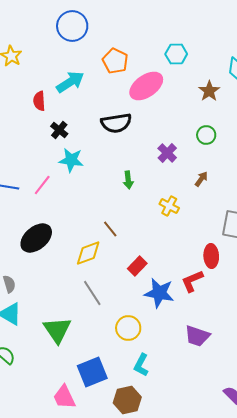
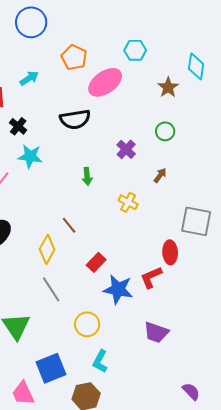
cyan arrow: (70, 82) -> (29, 78), size x0.7
yellow diamond: (88, 253) -> (47, 249), turned -40

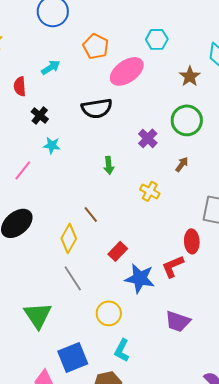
green circle: (165, 131) -> (187, 120), size x1.6
cyan star: (30, 156) -> (52, 145), size x0.7

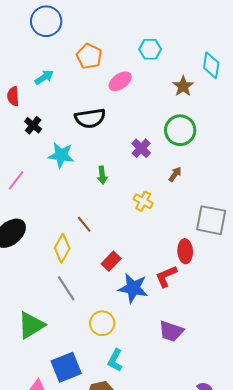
pink ellipse: (127, 71) -> (120, 81), size x0.7
cyan star: (52, 145) -> (61, 155), moved, size x1.5
green triangle: (38, 315) -> (31, 325), turned 32

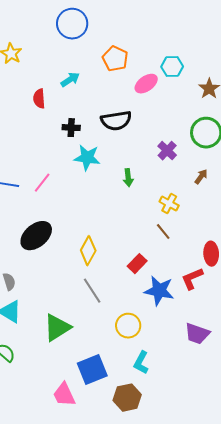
cyan hexagon: (150, 49) -> (172, 67), moved
black cross: (33, 125) -> (71, 128), moved, turned -36
brown line: (84, 224) -> (163, 232), moved

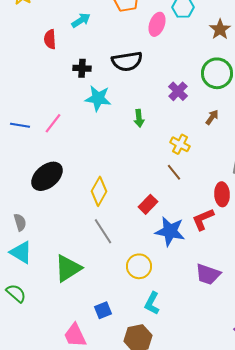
pink ellipse: (146, 84) -> (157, 24), turned -35
blue square: (92, 370) -> (103, 310), size x0.6

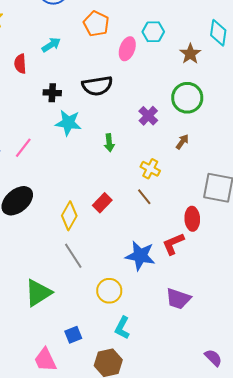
red rectangle: (148, 204) -> (102, 203), moved

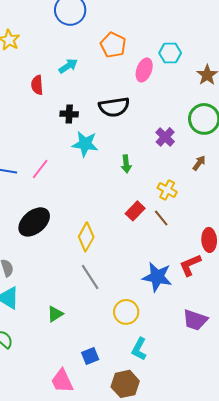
red rectangle: (102, 203) -> (135, 211), moved
green triangle: (38, 293) -> (55, 314), size x0.6

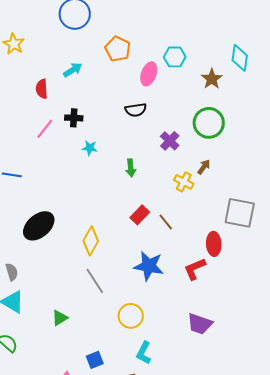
black semicircle: (114, 107) -> (136, 110), moved, size x0.7
cyan star: (85, 144) -> (90, 148), size x0.6
pink line: (40, 169) -> (45, 129), moved
yellow cross: (167, 190) -> (184, 182), moved
blue star: (157, 277) -> (149, 266), moved

